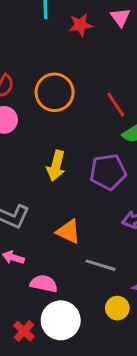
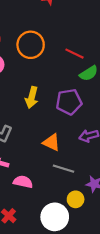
red line: (116, 105) -> (74, 54), turned -30
orange triangle: (68, 232) -> (51, 142), moved
white circle: (61, 320) -> (55, 217), moved

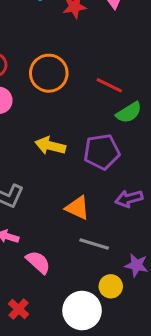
yellow arrow: (32, 97) -> (50, 146), turned 90
pink semicircle: (23, 182) -> (38, 262), turned 30

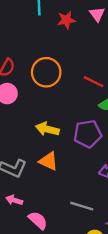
orange triangle: (77, 208) -> (49, 161), moved

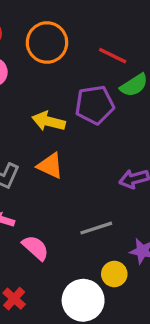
purple pentagon: (88, 134) -> (95, 105), moved
gray line: (82, 206) -> (96, 228), turned -35

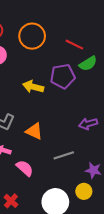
orange triangle: (50, 166) -> (34, 131), moved
yellow circle: (114, 274) -> (84, 191), moved

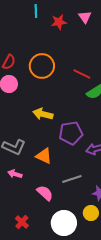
purple pentagon: (63, 76) -> (71, 133), moved
pink semicircle: (25, 168) -> (45, 193), moved

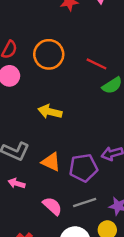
purple pentagon: (71, 133) -> (83, 168), moved
gray line: (72, 179) -> (85, 202), moved

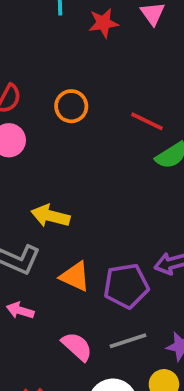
orange circle: (49, 54) -> (71, 106), size x0.7
yellow arrow: (50, 112) -> (50, 216), moved

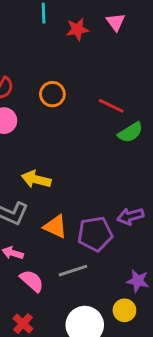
gray line: (128, 341) -> (73, 271), moved
pink semicircle: (77, 346) -> (32, 281), moved

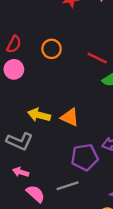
orange triangle: (55, 226) -> (70, 117), moved

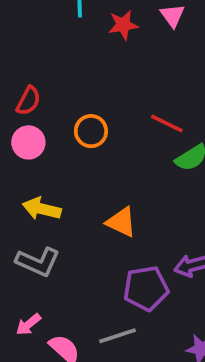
orange circle: (52, 49) -> (91, 131), moved
yellow arrow: (39, 115) -> (42, 209), moved
pink arrow: (21, 172) -> (28, 324), moved, turned -56

